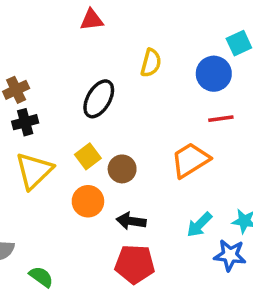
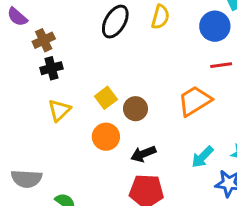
black ellipse: (99, 99) -> (115, 22), moved
yellow triangle: (34, 171) -> (59, 110), size x0.7
black arrow: (131, 221) -> (143, 154), turned -30

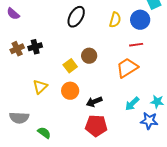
yellow semicircle: (160, 17) -> (115, 20), moved
brown cross: (44, 40) -> (17, 49), moved
red line: (221, 65) -> (136, 45), moved
brown circle: (135, 109) -> (89, 56), moved
yellow triangle: (59, 110) -> (40, 87), moved

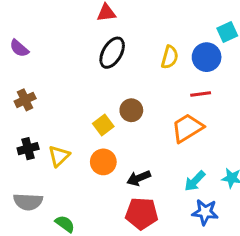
black cross: (35, 47) -> (28, 149), moved
blue star: (149, 121) -> (205, 212), moved

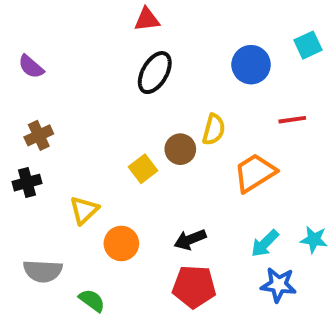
yellow semicircle: (170, 57) -> (214, 130), moved
blue circle: (207, 57) -> (251, 65), moved
red line: (201, 94) -> (292, 120), moved
black cross: (28, 149) -> (27, 183), moved
orange circle: (103, 162) -> (121, 243), moved

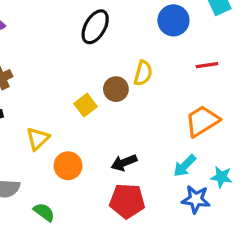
orange trapezoid: (255, 173) -> (202, 121), moved
cyan star: (314, 240) -> (221, 177), moved

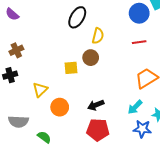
blue circle: (173, 20) -> (139, 13), moved
red line: (207, 65) -> (139, 42), moved
yellow semicircle: (143, 73) -> (98, 36), moved
yellow square: (86, 105) -> (71, 68), turned 32

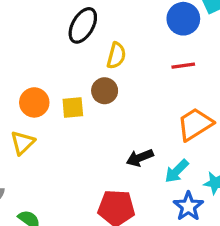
black arrow: (96, 105) -> (140, 158), moved
orange circle: (60, 107) -> (34, 102), moved
blue star: (142, 129) -> (188, 206), turned 30

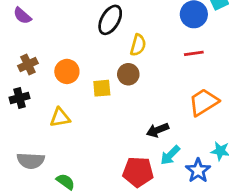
orange circle: (34, 102) -> (67, 71), moved
yellow triangle: (23, 143) -> (60, 117), turned 35
cyan arrow: (177, 171) -> (170, 155), moved

